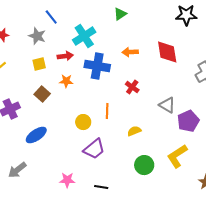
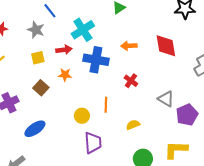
purple trapezoid: (94, 149) -> (93, 143), turned -55
yellow L-shape: (177, 156) -> (176, 150), turned 35

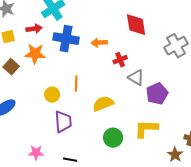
orange arrow: (129, 46) -> (99, 43), moved
orange star: (65, 75) -> (35, 54), size x1.5
red cross: (131, 81) -> (120, 60), moved, turned 32
yellow semicircle: (133, 125) -> (103, 104), size x1.5

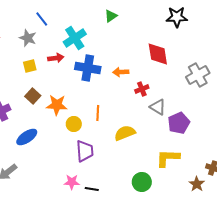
orange star: (35, 54) -> (57, 105), moved
green circle: (113, 138) -> (142, 182), moved
pink star: (36, 153) -> (72, 182), moved

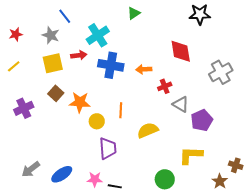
yellow square: (30, 66) -> (53, 63), size x1.5
blue ellipse: (27, 137) -> (62, 174), moved

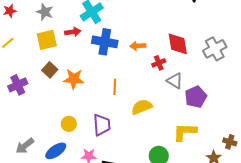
red diamond: (181, 51) -> (178, 44), moved
yellow circle: (97, 121) -> (69, 124), moved

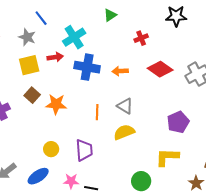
red diamond: (178, 44) -> (160, 69), turned -45
red cross: (159, 63) -> (141, 38), moved
gray triangle: (175, 81) -> (125, 106), moved

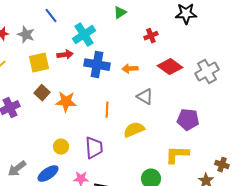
gray star: (27, 37) -> (26, 35), moved
gray triangle: (125, 106) -> (145, 97), moved
purple pentagon: (178, 122) -> (188, 120), turned 30

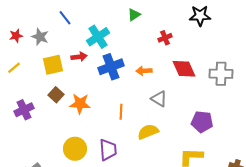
blue cross: (97, 65) -> (111, 67), turned -30
red diamond: (170, 67) -> (184, 69), turned 30
gray cross: (207, 72) -> (221, 74), turned 30
yellow circle: (61, 147) -> (75, 149), size x1.5

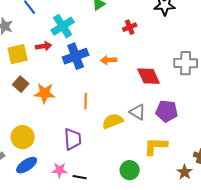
red diamond: (184, 69) -> (149, 76), moved
gray triangle: (159, 99) -> (138, 112), moved
yellow circle: (75, 149) -> (23, 137), moved

